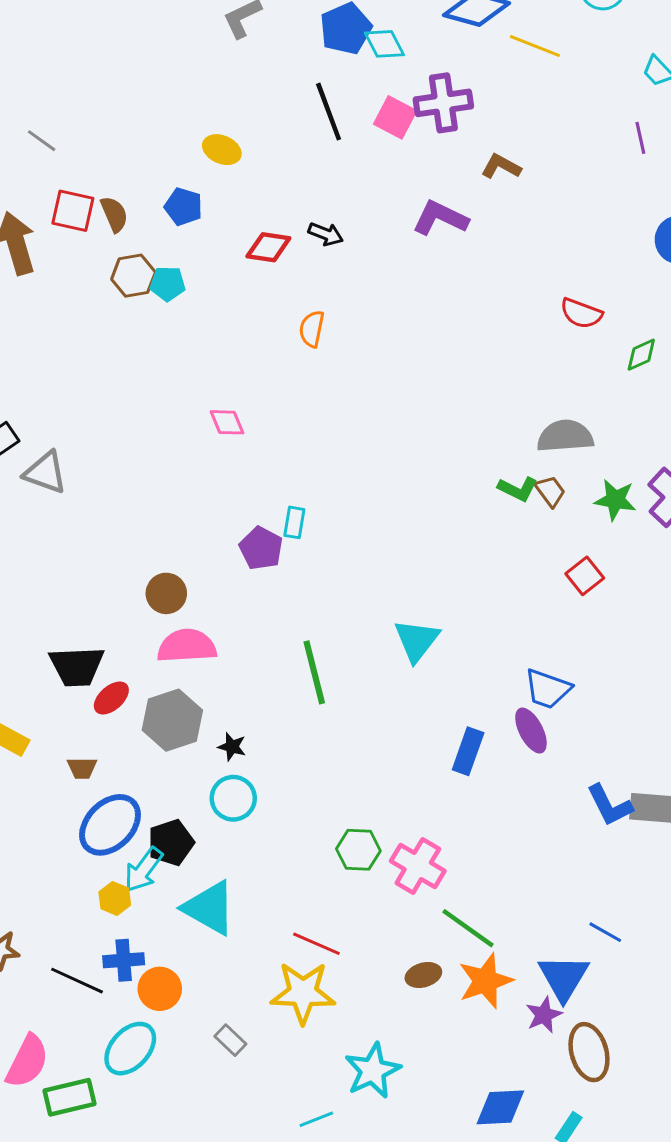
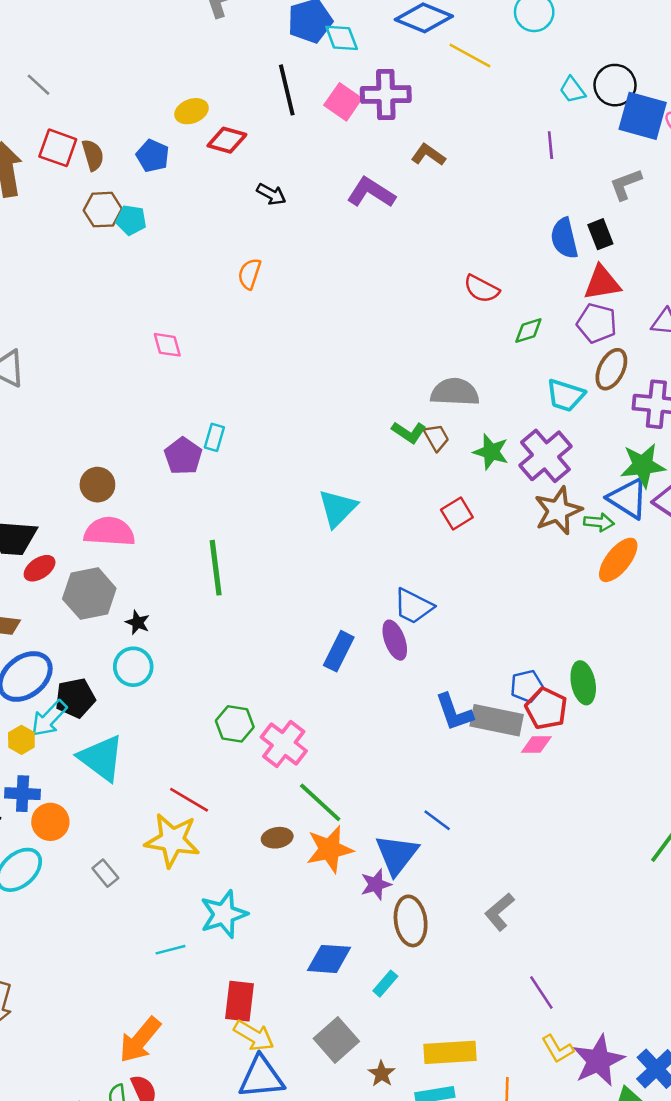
yellow ellipse: (222, 150) -> (191, 111), turned -52
red diamond: (268, 247) -> (227, 140), moved
cyan triangle: (417, 640) -> (338, 508), moved

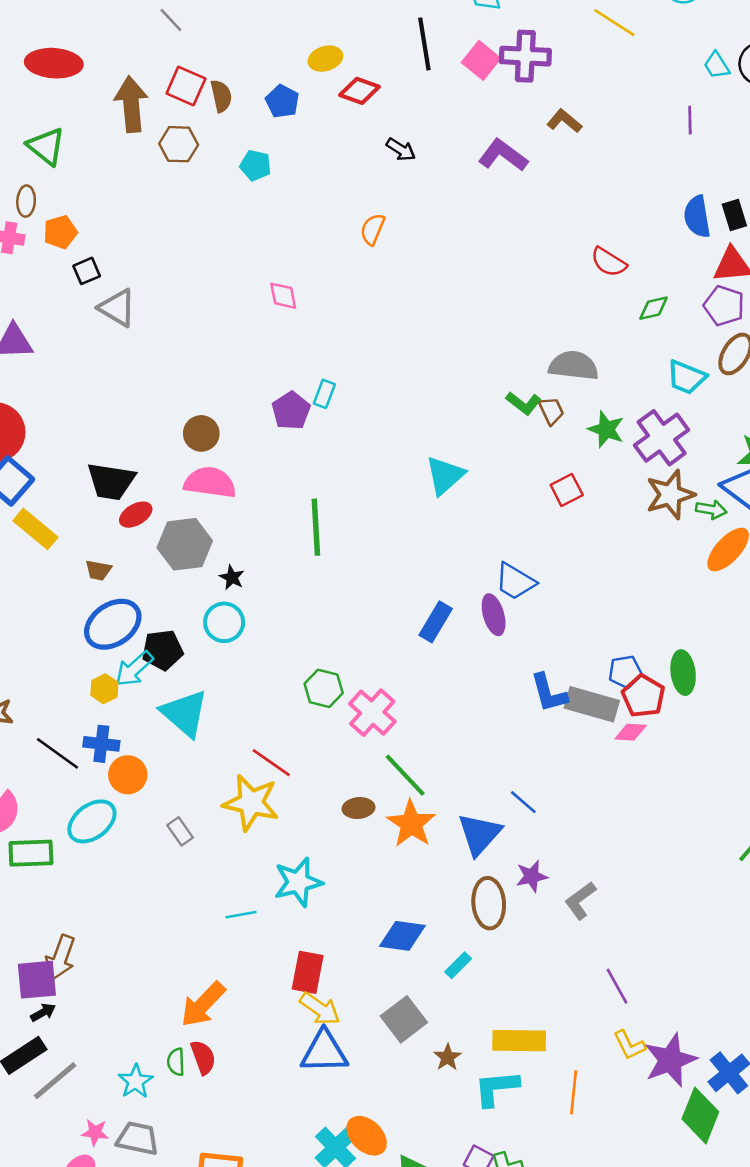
brown hexagon: (103, 210) -> (179, 144), moved
orange star: (330, 849) -> (411, 824), turned -30
purple star: (376, 884) -> (532, 876), moved

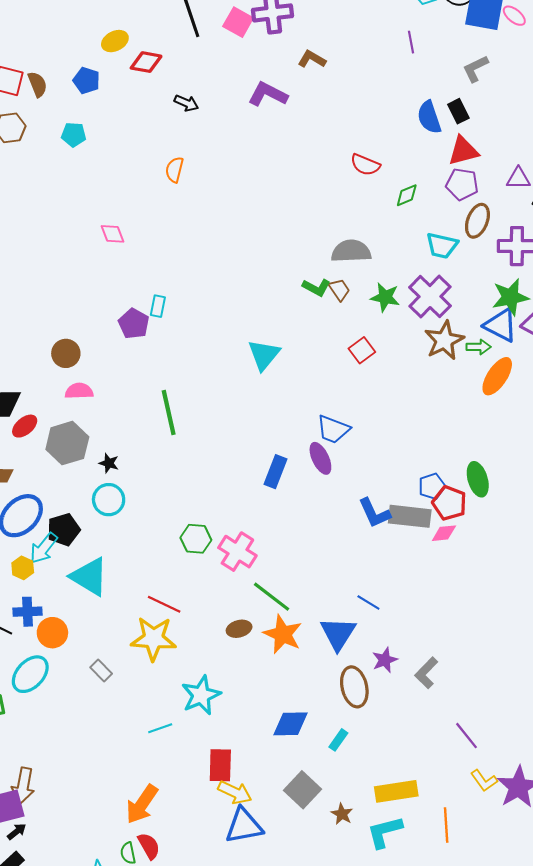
pink semicircle: (210, 482) -> (79, 391), size x0.7

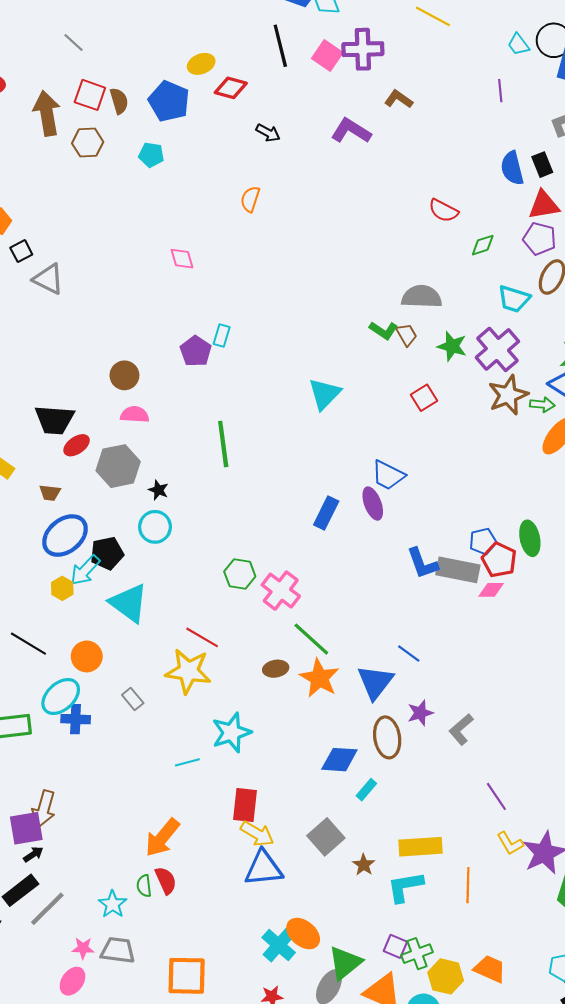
blue pentagon: (87, 80) -> (169, 101), size x1.5
blue cross: (28, 612) -> (76, 719), moved
blue diamond: (290, 724) -> (339, 760), moved

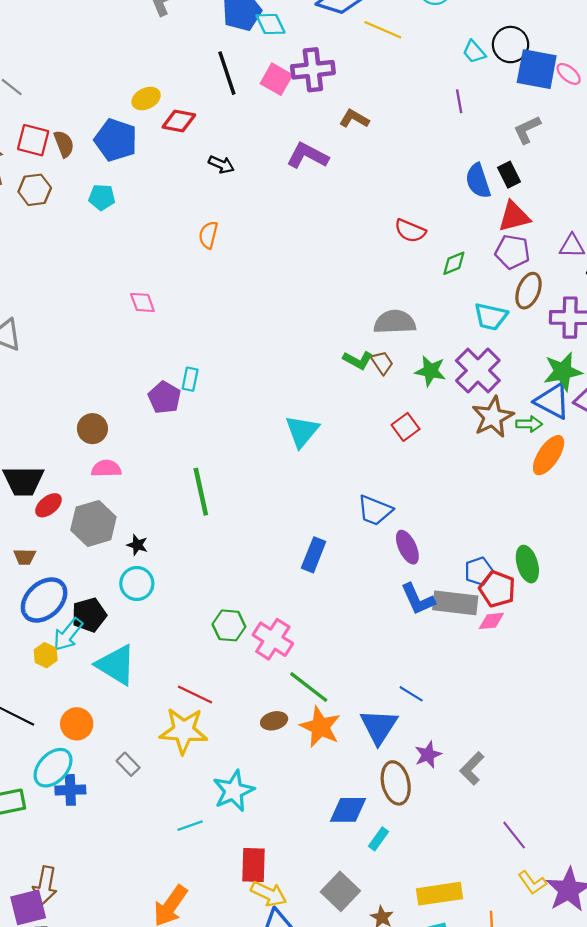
purple ellipse: (373, 504) -> (407, 547), moved

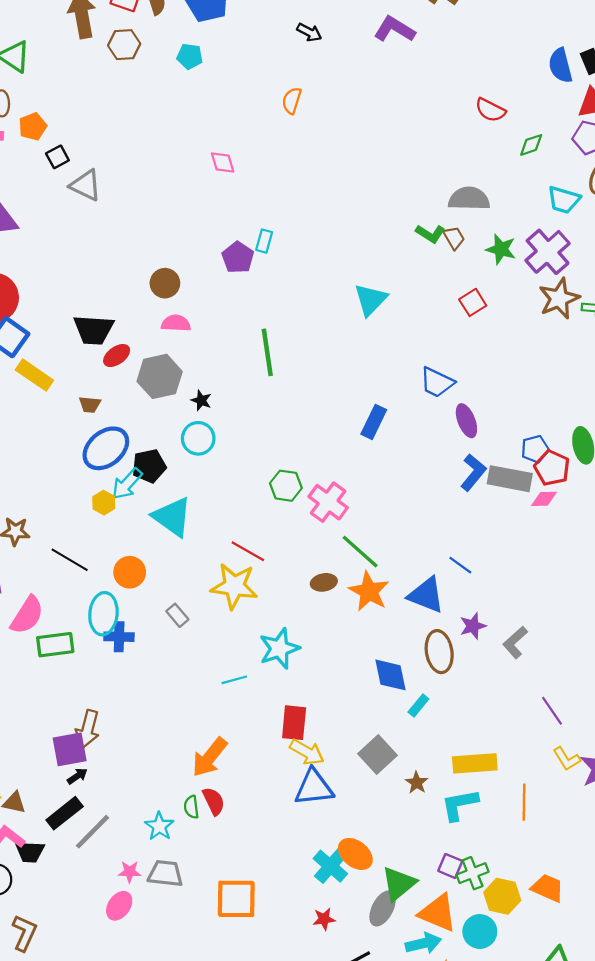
blue L-shape: (418, 599) -> (473, 472), turned -120
blue triangle: (379, 726) -> (426, 595), turned -45
cyan ellipse: (53, 768) -> (103, 614), turned -42
blue diamond: (348, 810) -> (390, 675), turned 75

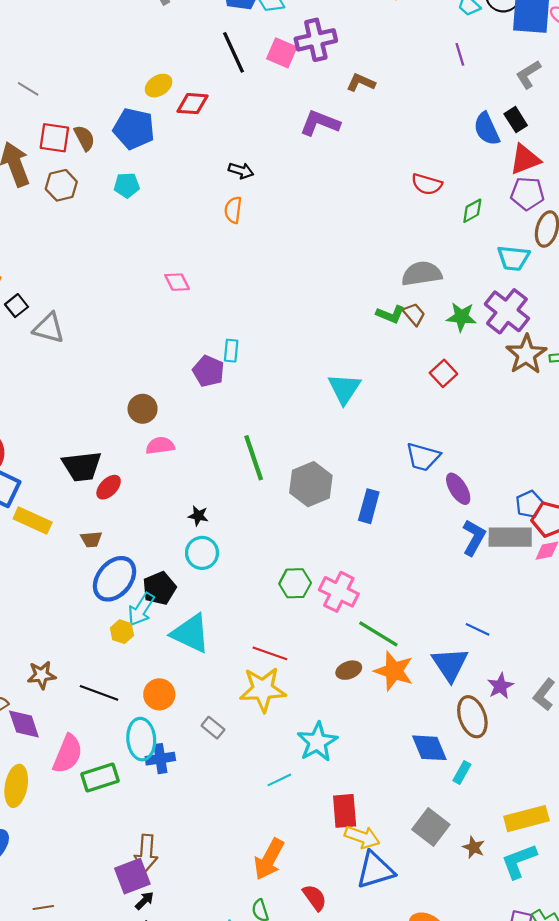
black arrow: (309, 32) -> (241, 171), moved
gray hexagon: (160, 376) -> (311, 484), moved
blue triangle: (426, 595) -> (450, 664), turned 45
red semicircle: (214, 801) -> (315, 898), moved

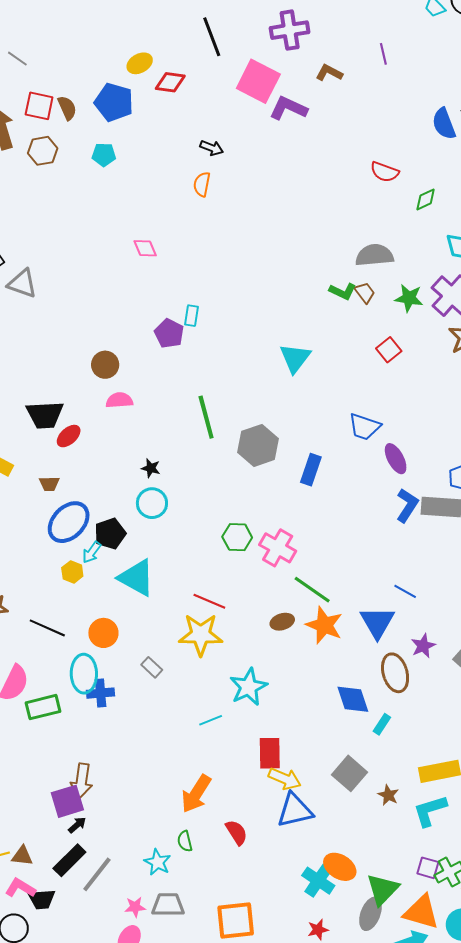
pink square: (282, 53) -> (258, 81), moved, size x1.5
purple line: (460, 54) -> (383, 54), moved
cyan arrow: (141, 609) -> (92, 552), size x0.7

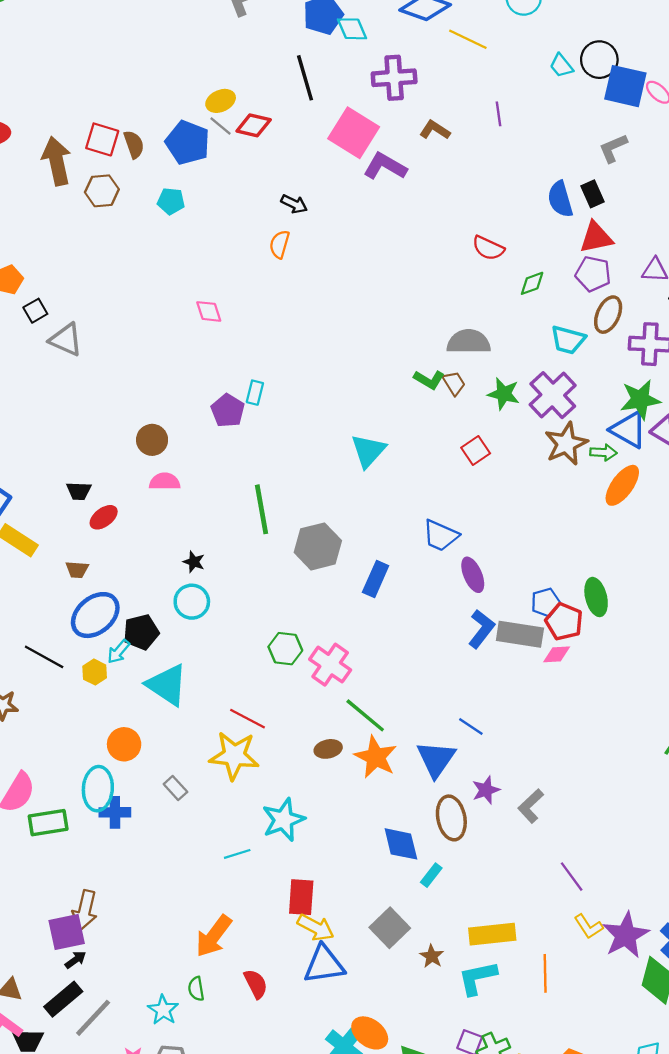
gray line: (17, 59) -> (220, 126), moved
black trapezoid: (45, 415) -> (79, 491), size x0.6
black line: (47, 628) -> (44, 657), moved

